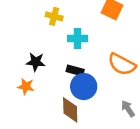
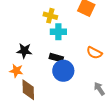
yellow cross: (54, 16) -> (50, 16), moved
orange semicircle: (122, 64) -> (94, 53), size x0.7
brown diamond: (70, 110) -> (28, 90), moved

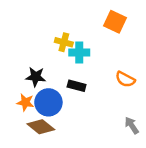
yellow cross: (50, 16) -> (64, 42), moved
blue circle: (63, 71) -> (48, 102), moved
brown diamond: (28, 90) -> (41, 127), turned -50

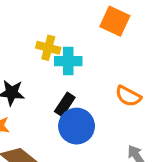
black rectangle: (77, 86) -> (65, 104), turned -72
blue circle: (48, 102) -> (77, 126), moved

